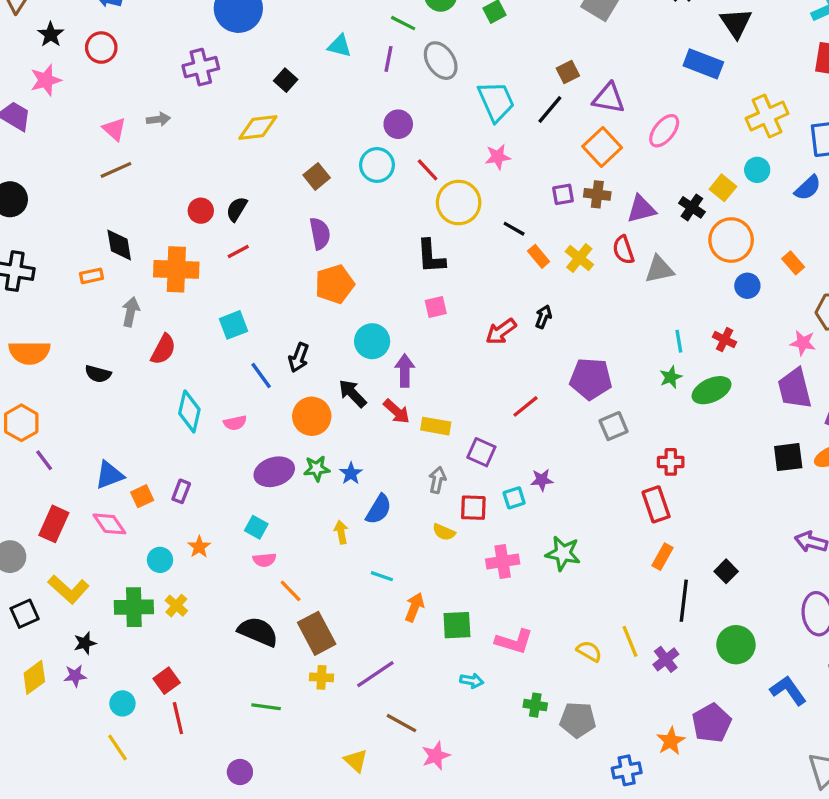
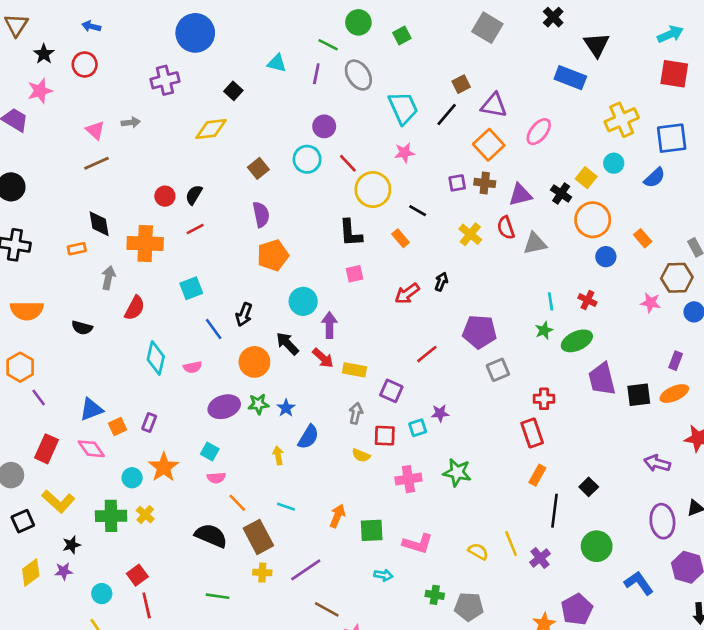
orange rectangle: (539, 256) -> (401, 238), moved
purple trapezoid: (795, 389) -> (602, 379), moved
orange star: (199, 547) -> (164, 467), size x1.6
cyan line: (382, 576) -> (286, 507), moved

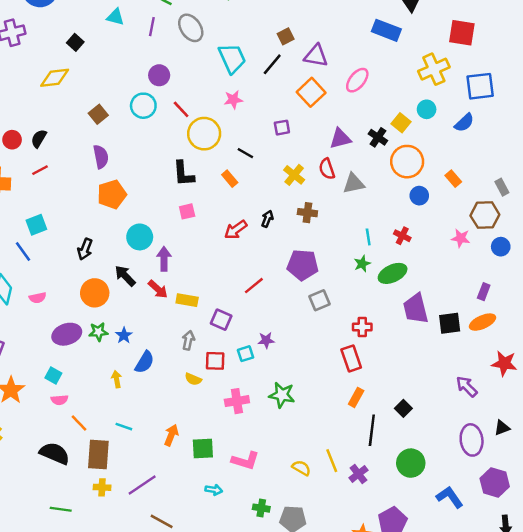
red square: (674, 74) -> (462, 33), moved
brown cross: (485, 183) -> (307, 213), moved
blue line: (214, 329) -> (23, 252), moved
purple arrow: (657, 463) -> (467, 386), turned 30
brown rectangle: (258, 537) -> (98, 455), turned 32

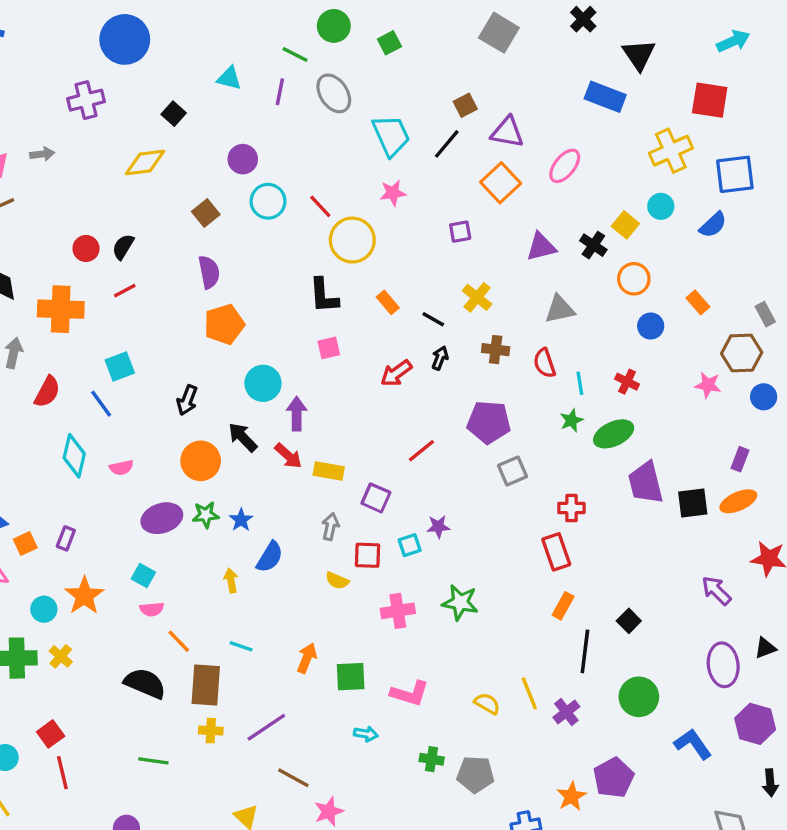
purple circle: (159, 75) -> (243, 159), moved
black line: (245, 153) -> (433, 319), moved
orange circle: (407, 162) -> (634, 279), size x0.7
red semicircle: (327, 169) -> (544, 363), moved

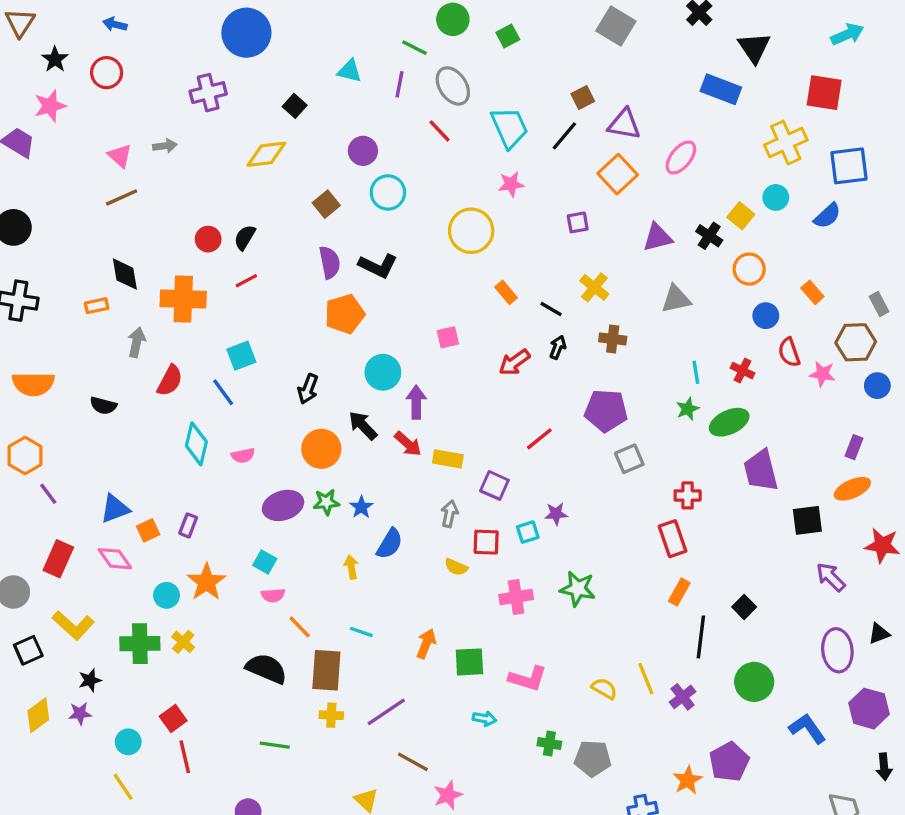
red line: (320, 206) -> (440, 131), moved
black L-shape: (324, 296) -> (378, 266), moved, turned -60
red semicircle: (544, 363) -> (789, 352), moved
black square: (693, 503) -> (807, 520), moved

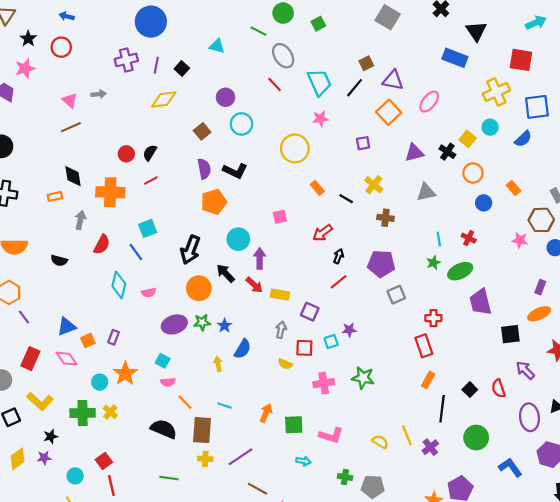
purple line: (400, 84) -> (156, 65), moved
black arrow: (558, 347) -> (339, 256), moved
red semicircle: (789, 352) -> (499, 388), moved
black arrow: (308, 389) -> (190, 250), size x1.5

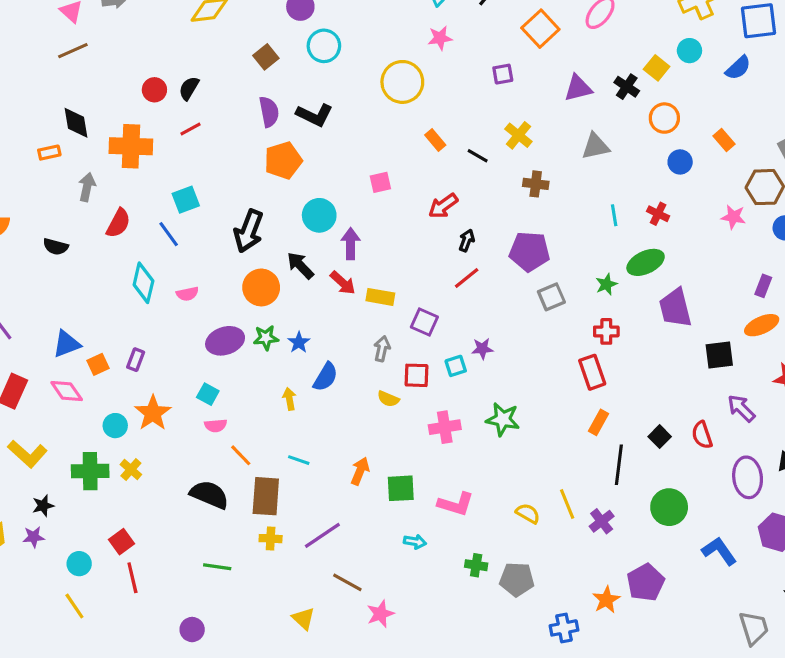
green star: (433, 263) -> (606, 284), moved

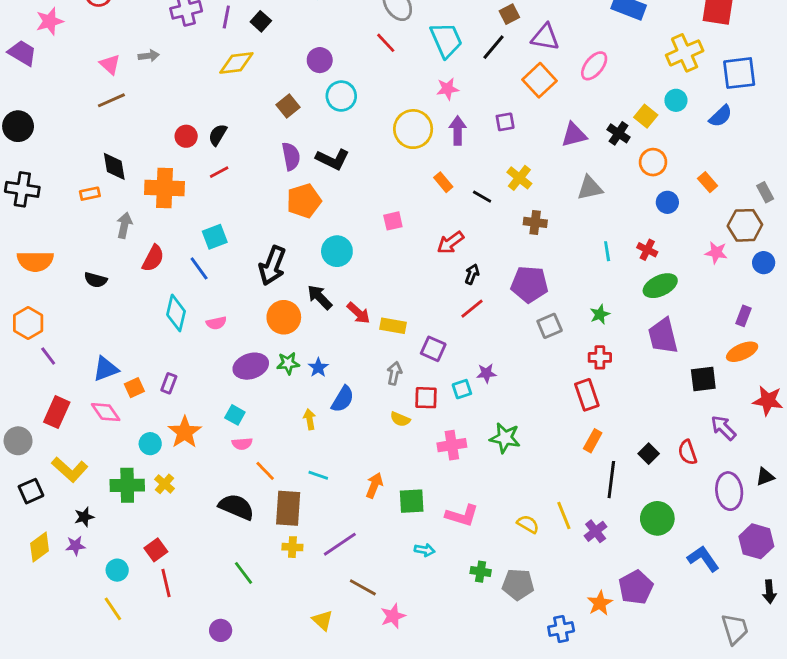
purple arrow: (351, 244) -> (458, 130), moved
green ellipse: (646, 262) -> (660, 286), moved
green line: (217, 567) -> (244, 573), turned 45

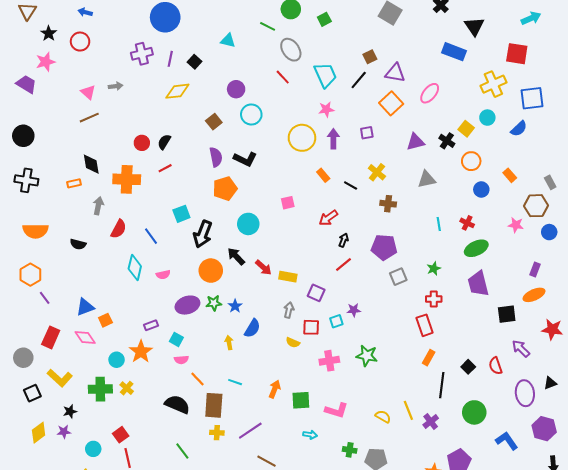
cyan square: (215, 237) -> (181, 214), moved
purple rectangle: (169, 383) -> (151, 325), moved, turned 48

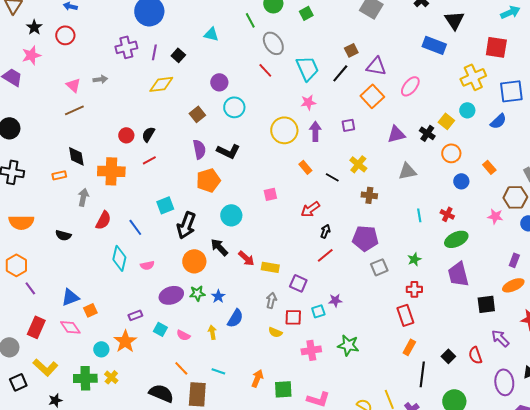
green line: (268, 26) -> (250, 20), turned 35
pink semicircle: (181, 360) -> (183, 335), moved, turned 32

